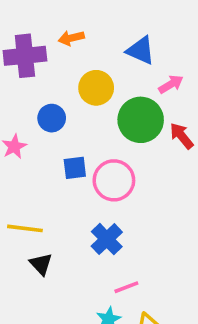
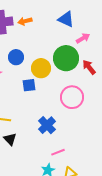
orange arrow: (71, 38) -> (25, 21), moved
yellow circle: (96, 88) -> (41, 68), moved
pink circle: (114, 180) -> (72, 97), moved

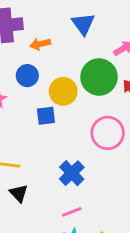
blue triangle: (66, 19) -> (83, 24), moved, turned 30
orange arrow: (25, 21) -> (40, 44), moved
pink line: (58, 152) -> (72, 212), moved

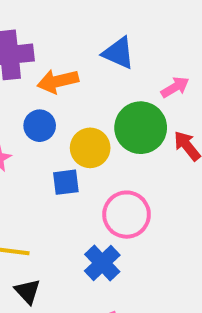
blue triangle: (83, 24) -> (118, 53), turned -30
orange arrow: (40, 44) -> (58, 81), size x1.4
pink circle: (108, 133) -> (127, 215), moved

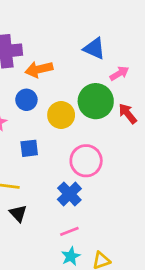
blue triangle: (118, 53) -> (94, 49), moved
blue square: (66, 182) -> (29, 148), moved

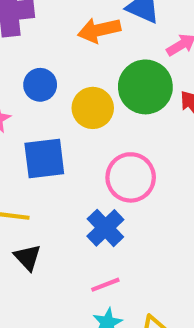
orange arrow: (39, 69) -> (99, 30), moved
blue square: (29, 148) -> (44, 158), size x1.5

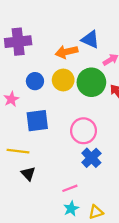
yellow circle: (93, 108) -> (63, 80), moved
blue cross: (105, 228) -> (91, 158), moved

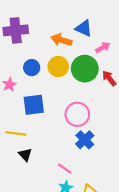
orange arrow: (67, 52) -> (61, 40), turned 30
pink line: (70, 188) -> (65, 168), turned 56

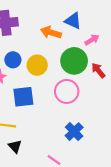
yellow circle: (58, 67) -> (37, 65), moved
blue circle: (32, 68) -> (13, 60), moved
pink circle: (77, 114) -> (67, 91), moved

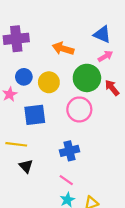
blue triangle: (73, 21) -> (102, 34), moved
blue cross: (74, 132) -> (70, 151), moved, turned 30

